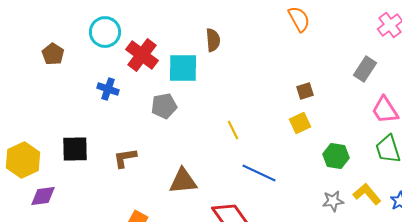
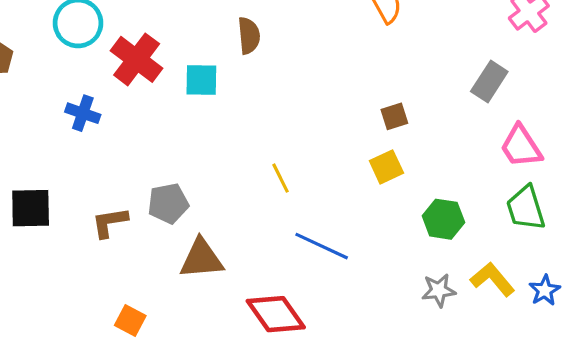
cyan square: (183, 68) -> (201, 80), size x0.7
gray pentagon: (164, 106) -> (168, 203), moved

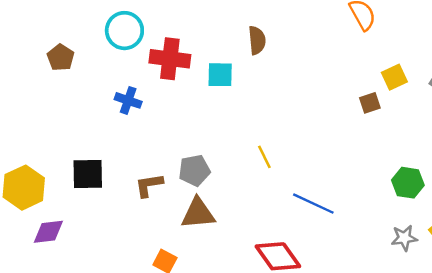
red cross: (137, 59) -> (170, 59), turned -30
yellow square: (386, 167) -> (394, 77), moved
yellow line: (281, 178) -> (264, 157), moved
brown triangle: (201, 259) -> (198, 213), moved

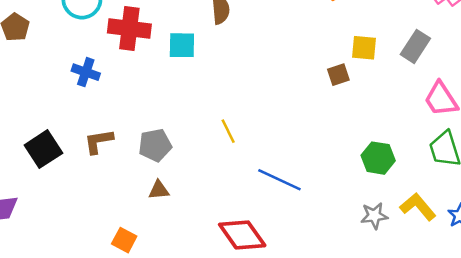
yellow square: (394, 77) -> (364, 48), turned 30
black square: (88, 174) -> (43, 149), turned -32
brown L-shape: (149, 185) -> (99, 141), moved
brown triangle: (198, 213) -> (159, 190), size x0.6

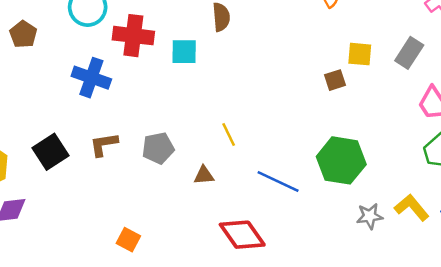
blue cross: (86, 72) -> (91, 78), size x1.4
green hexagon: (378, 158) -> (341, 160), moved, size x1.5
brown triangle: (159, 190) -> (204, 175), moved

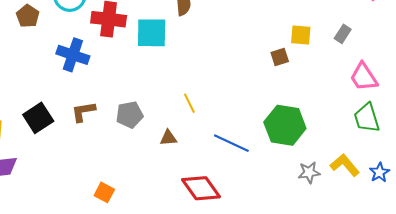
brown pentagon: (23, 34) -> (28, 16), moved
cyan square: (184, 52) -> (152, 33), size x1.4
gray rectangle: (409, 53) -> (343, 34), size x0.7

